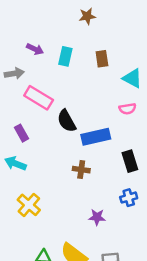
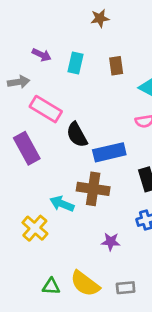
purple rectangle: (22, 133) -> (27, 148), size x1.6
cyan arrow: (15, 164) -> (62, 204), moved
brown cross: (81, 170) -> (93, 189), size x1.6

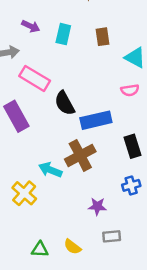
brown cross: (93, 189) -> (80, 155), turned -36
yellow semicircle: (85, 284) -> (72, 247), size x0.6
gray rectangle: (126, 288) -> (112, 236), moved

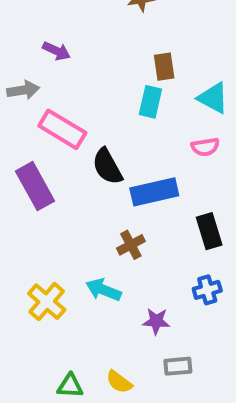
cyan rectangle: (63, 34) -> (150, 102), moved
brown cross: (80, 155) -> (131, 245), size x0.6
cyan arrow: (50, 170) -> (103, 290), moved

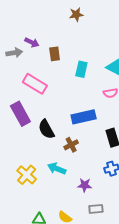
brown rectangle: (164, 67) -> (55, 54), moved
gray arrow: (23, 90) -> (14, 53), moved
black semicircle: (107, 166) -> (46, 129), moved

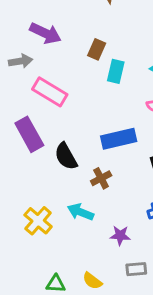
purple arrow: (32, 42) -> (45, 33), size x1.5
gray arrow: (14, 53) -> (21, 61), moved
brown rectangle: (55, 54) -> (97, 49), moved, turned 32

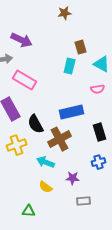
brown rectangle: (97, 49) -> (81, 47), moved, turned -40
brown cross: (101, 178) -> (60, 139), size x1.6
yellow cross: (38, 221) -> (17, 145), moved, turned 30
yellow semicircle: (92, 281) -> (46, 187), moved

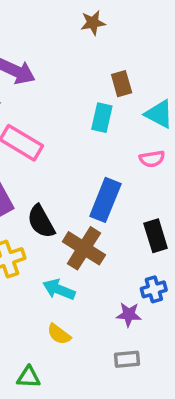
blue rectangle: (72, 112) -> (105, 200), turned -55
brown cross: (60, 139) -> (84, 248), turned -30
purple star: (73, 178) -> (129, 314), moved

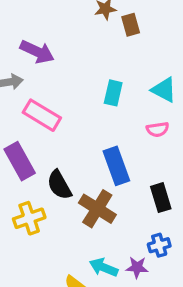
brown rectangle: (122, 84) -> (131, 25), moved
blue rectangle: (105, 200) -> (116, 166), turned -42
cyan arrow: (59, 289) -> (104, 267), moved

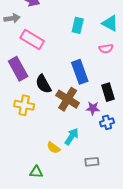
yellow cross: (29, 218) -> (24, 105), turned 30
cyan arrow: (104, 267) -> (72, 137), turned 102
purple star: (137, 267) -> (93, 108), moved

